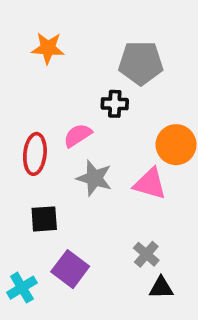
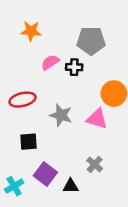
pink semicircle: (78, 135) -> (50, 62), moved
red ellipse: (35, 154) -> (23, 100), turned 70
black triangle: (161, 288) -> (71, 186), moved

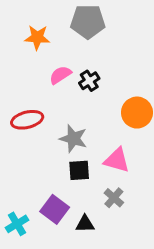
gray pentagon: (91, 41) -> (88, 21), moved
black cross: (74, 67) -> (89, 81), turned -35
pink triangle: (97, 119) -> (117, 160), moved
black square: (29, 142) -> (79, 170), moved

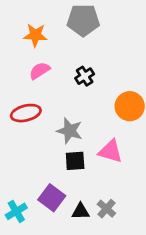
pink semicircle: (60, 75) -> (40, 71), moved
gray cross: (114, 198) -> (106, 209), moved

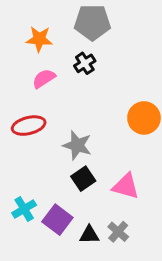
black cross: (85, 76) -> (85, 63), moved
pink triangle: (111, 151) -> (126, 186), moved
black square: (75, 161) -> (83, 179), turned -30
cyan cross: (16, 211) -> (24, 209), moved

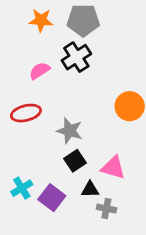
orange star: (39, 39) -> (41, 20), moved
black cross: (85, 63) -> (76, 57), size x1.5
gray cross: (118, 232) -> (106, 209), turned -30
black triangle: (89, 235) -> (90, 189), moved

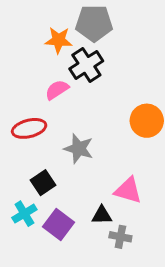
orange star: (41, 20) -> (58, 40), moved
pink semicircle: (40, 71) -> (57, 90), moved
black square: (75, 161) -> (43, 183), moved

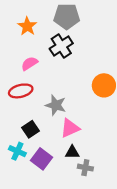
orange star: (58, 40) -> (27, 26), moved, turned 30
pink semicircle: (57, 90) -> (29, 64), moved
pink triangle: (128, 190) -> (70, 128), moved, turned -40
cyan cross: (24, 214) -> (17, 151), turned -35

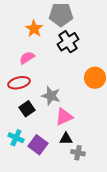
orange star: (27, 26) -> (34, 29), moved
black cross: (61, 46) -> (68, 42), moved
black square: (31, 129) -> (27, 109), moved

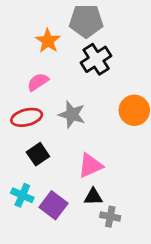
gray star: (51, 96) -> (72, 115), moved

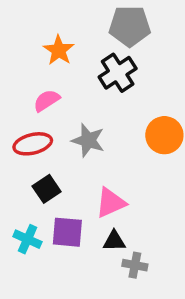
gray pentagon: (86, 21) -> (130, 26), moved
purple square: (54, 205) -> (67, 232), moved, turned -32

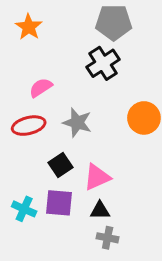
orange star: (59, 50) -> (29, 27), moved
black square: (47, 189) -> (61, 165), moved
gray cross: (135, 265) -> (108, 238), moved

